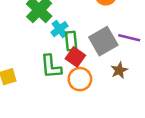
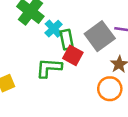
green L-shape: (51, 66) -> (49, 68), turned 105
orange circle: (80, 79) -> (110, 89), moved

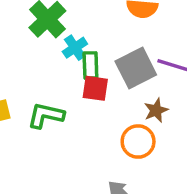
red square: (73, 55) -> (95, 88), turned -30
green L-shape: (49, 68) -> (46, 115), moved

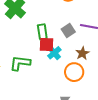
cyan cross: (75, 48) -> (54, 53), moved
gray square: (136, 68) -> (68, 30), size x0.6

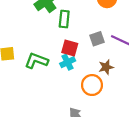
green rectangle: (42, 32) -> (64, 19), moved
cyan cross: (54, 53) -> (68, 62), moved

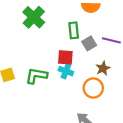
green rectangle: (64, 19) -> (74, 30), moved
cyan cross: (68, 62) -> (66, 71), turned -32

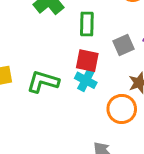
green rectangle: (74, 30) -> (87, 24), moved

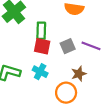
red square: (87, 61) -> (42, 46), moved

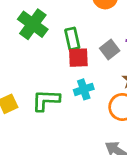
cyan cross: (40, 72) -> (84, 89), turned -32

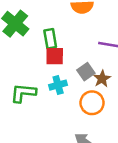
gray square: (110, 49) -> (86, 72), moved

